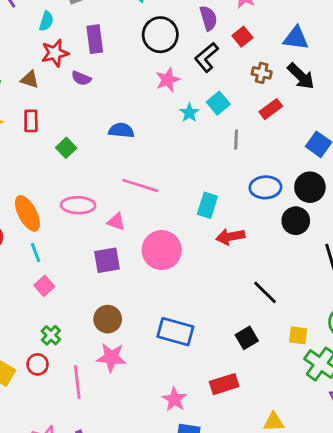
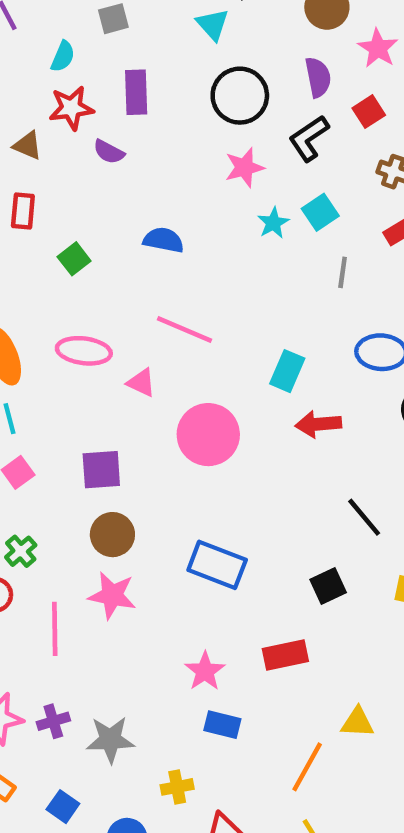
purple square: (107, 260) -> (101, 470), moved

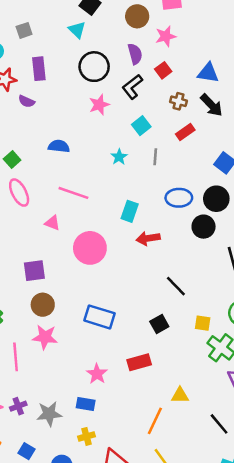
pink star: (378, 48) -> (166, 36), turned 30
cyan star: (273, 223) -> (119, 157), moved
pink ellipse: (84, 351) -> (19, 193), moved, turned 60
blue rectangle: (222, 725) -> (86, 404), moved

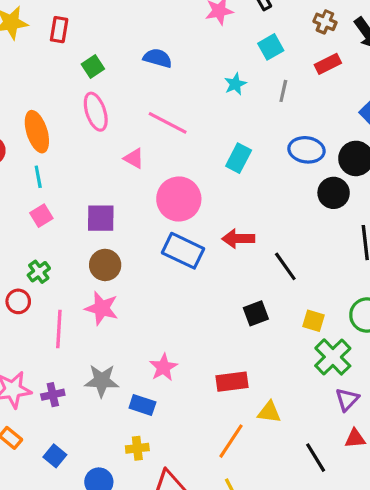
red arrow: (148, 238) -> (238, 239), moved
blue rectangle: (99, 317) -> (183, 251), moved
red rectangle: (139, 362) -> (232, 382), moved
gray star: (49, 414) -> (102, 381), moved

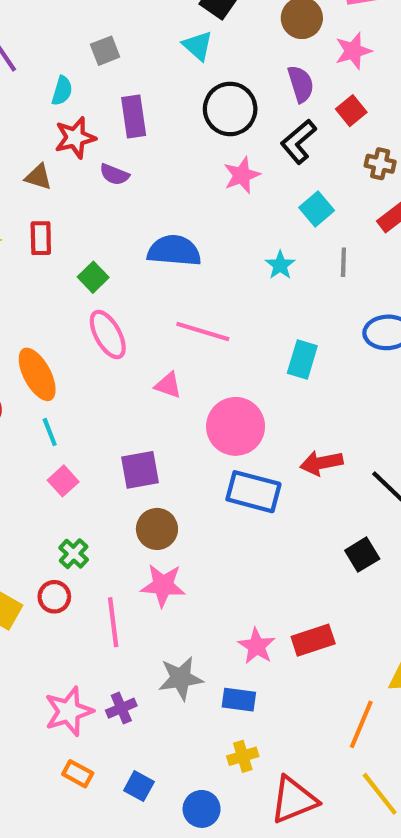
blue semicircle: (158, 58) -> (174, 251), size x1.4
red rectangle: (232, 382) -> (313, 640), moved

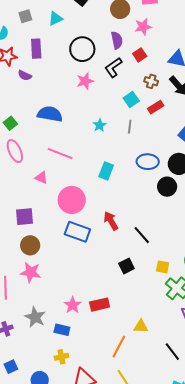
cyan triangle: (198, 46) -> (56, 19), moved, turned 49
cyan square: (317, 209) -> (131, 99), moved
red arrow: (321, 463) -> (111, 221), turned 66
gray star: (181, 678) -> (35, 317), turned 30
blue square: (139, 786) -> (11, 367), turned 32

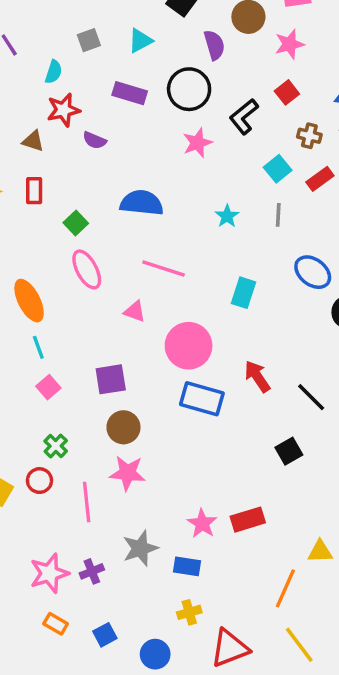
purple semicircle: (117, 40) -> (214, 45), moved
purple rectangle: (36, 49) -> (130, 93), moved, turned -66
blue ellipse: (148, 162) -> (313, 272), turned 40
gray star: (35, 317) -> (140, 548), turned 30

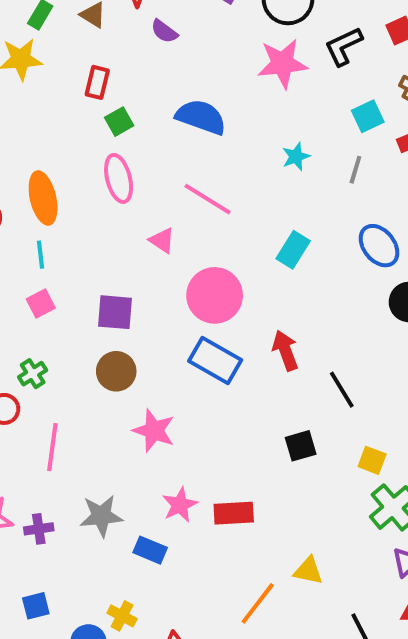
pink star: (197, 143) -> (282, 64), size x1.4
red rectangle: (34, 191) -> (97, 82), moved
pink star: (127, 473) -> (154, 431), moved
yellow cross: (189, 612) -> (122, 616), moved, turned 30

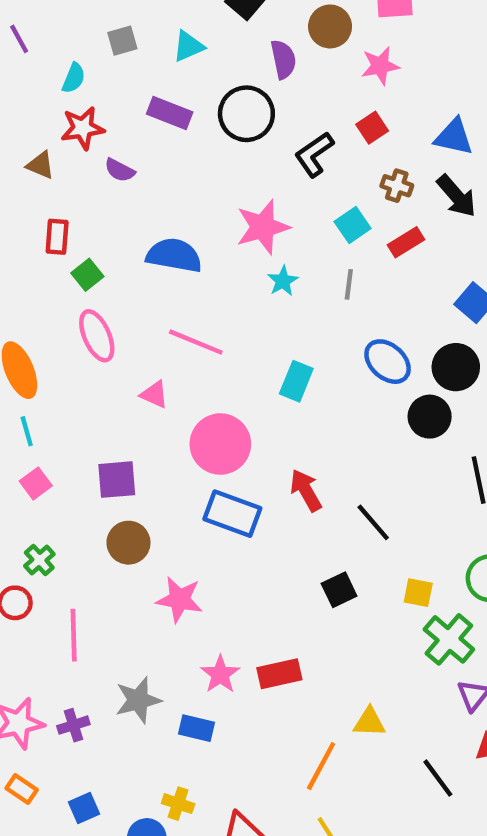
pink star: (282, 64) -> (263, 227), moved

